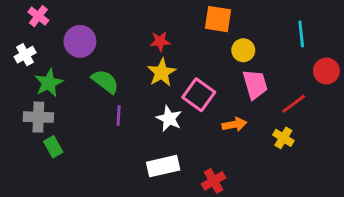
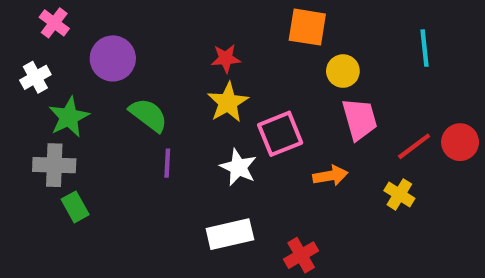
red circle: (326, 71) -> (460, 142), moved
pink square: (199, 95) -> (280, 134), turned 32

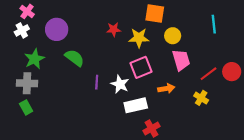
white cross: (35, 77) -> (22, 30), moved
yellow star: (228, 102) -> (139, 38), moved, turned 30
purple line: (167, 163) -> (97, 82), moved
green rectangle: (75, 207) -> (26, 107), moved
white rectangle: (230, 234) -> (136, 105), moved

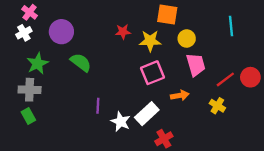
purple line: (97, 82) -> (98, 106), moved
white star: (120, 84) -> (121, 122), moved
white rectangle: (136, 105) -> (147, 114), turned -30

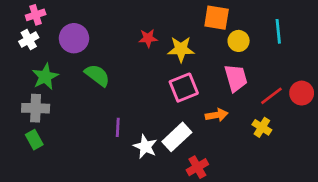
pink cross: (30, 12) -> (36, 15), turned 35
orange square: (167, 15) -> (217, 18), moved
yellow circle: (187, 39) -> (239, 41), moved

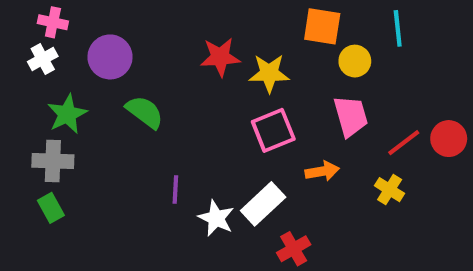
pink cross: (36, 15) -> (53, 22), turned 30
cyan line: (278, 31) -> (398, 28), moved
red star: (148, 38) -> (220, 57), size x1.4

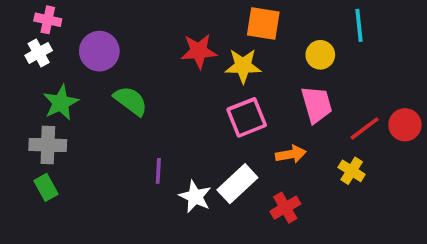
orange square: (322, 26) -> (263, 23), moved
red cross: (294, 249) -> (285, 208), moved

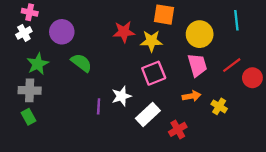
cyan line: (359, 25) -> (236, 20), moved
yellow circle: (320, 55) -> (200, 34), size x1.5
red line: (364, 128) -> (232, 65), moved
orange arrow: (291, 154) -> (192, 96), moved
white star: (195, 197) -> (122, 96), moved, turned 30

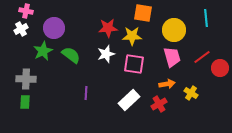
green star: (38, 64) -> (43, 51), moved
pink square: (154, 73) -> (134, 64), turned 30
white star: (122, 96) -> (106, 54), moved
green rectangle: (29, 117) -> (25, 102), turned 32
red cross: (178, 129) -> (159, 104), moved

